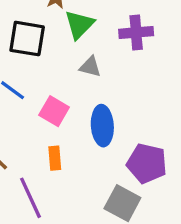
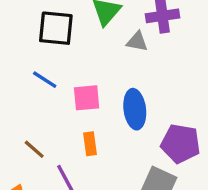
gray triangle: (90, 67) -> (137, 42), moved
pink square: (54, 111) -> (87, 98), turned -32

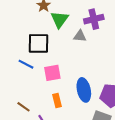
black square: (56, 28) -> (38, 43), moved
blue ellipse: (135, 109) -> (84, 90), moved

